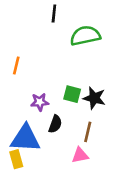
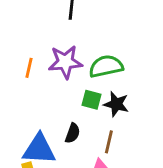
green semicircle: (85, 36) -> (106, 66), moved
purple star: (40, 102) -> (65, 62), moved, size x1.6

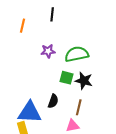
purple star: (65, 62) -> (48, 51), size x0.6
orange line: (29, 68) -> (22, 26), moved

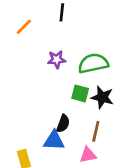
orange line: (22, 26) -> (24, 27), turned 32
blue triangle: (30, 112) -> (54, 141), moved, size x0.7

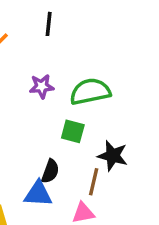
black star: (102, 97) -> (113, 156), moved

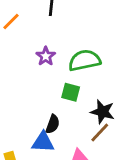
purple star: (42, 86) -> (46, 56), turned -30
brown line: (94, 182) -> (100, 132), moved, turned 30

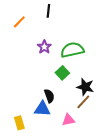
green square: (71, 92) -> (62, 73), turned 32
black semicircle: (53, 124) -> (49, 96), turned -40

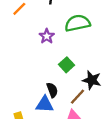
green semicircle: (72, 50) -> (77, 23), moved
brown line: (83, 102) -> (77, 97), moved

